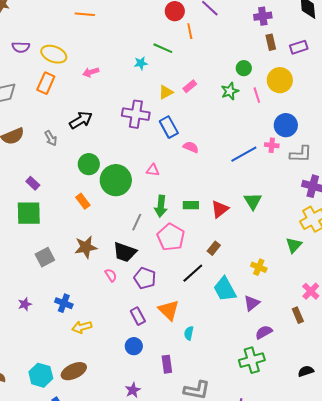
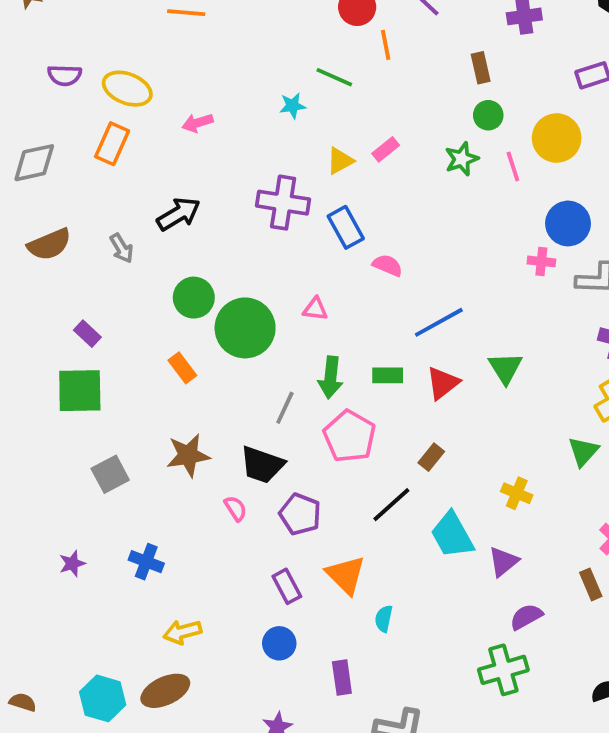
brown rectangle: (271, 42) -> (481, 68), moved
blue line: (244, 154) -> (439, 322), moved
yellow arrow: (82, 327) -> (182, 632), moved

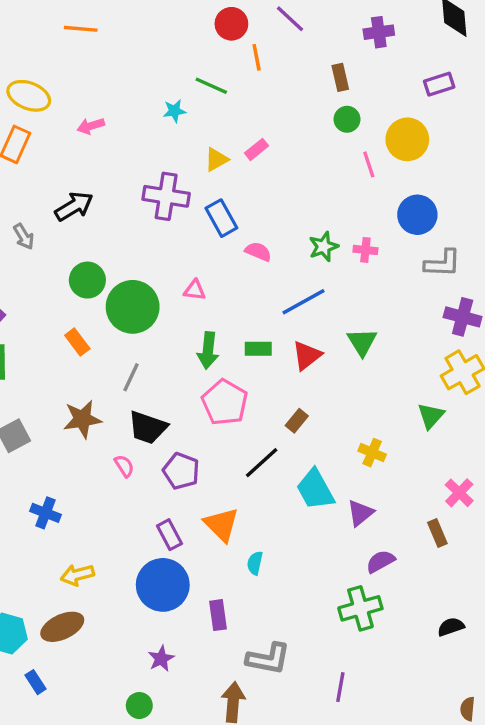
green star: (462, 159) -> (324, 247), moved
pink cross: (541, 261) -> (365, 250), moved
gray line: (285, 408) -> (131, 377), moved
blue circle: (279, 643) -> (163, 585), size x1.8

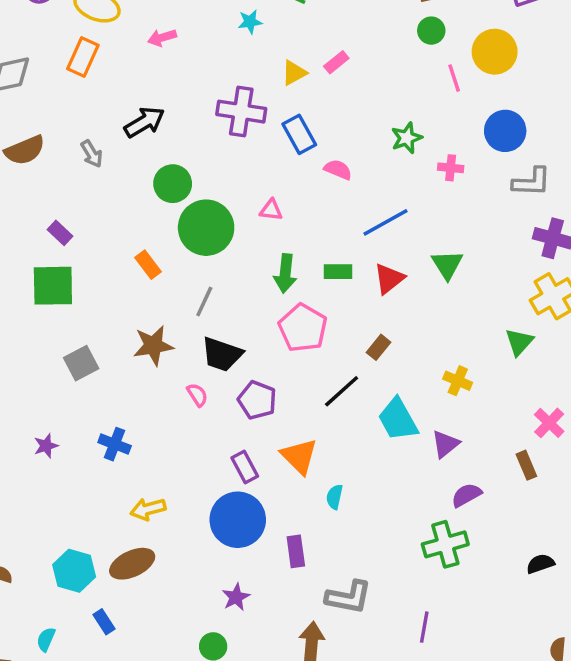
green star: (324, 247) -> (407, 138), moved
green circle: (87, 280) -> (173, 184), moved

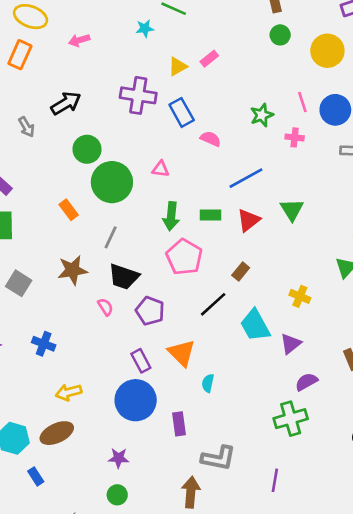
pink line: (454, 78) -> (302, 102), moved
gray square: (81, 363) -> (19, 283), turned -30
purple star: (236, 597) -> (119, 458), moved, turned 30

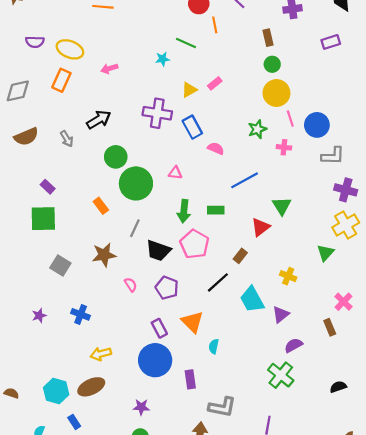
yellow circle: (327, 51) -> (276, 93), moved
red triangle: (249, 220) -> (260, 227), moved
black trapezoid: (124, 277) -> (158, 251), moved
green cross: (291, 419) -> (281, 375), turned -35

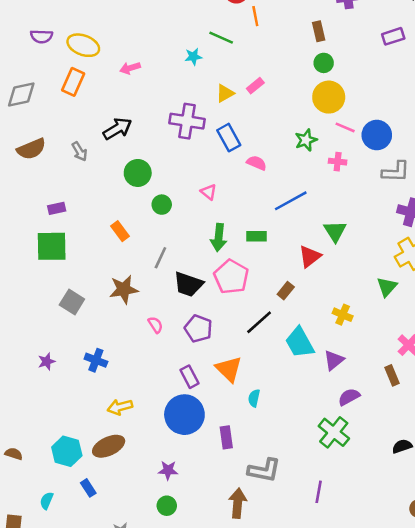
pink line: (290, 119) -> (345, 127), turned -49
pink triangle: (175, 173) -> (209, 192), turned 32
green circle: (136, 183) -> (162, 205), size x0.5
purple rectangle: (48, 187) -> (57, 208), turned -56

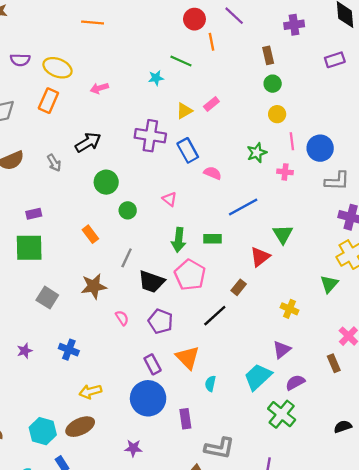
yellow circle: (329, 97) -> (277, 114), size x0.6
pink line: (345, 127) -> (292, 141), turned 60
cyan trapezoid: (300, 342) -> (258, 377), moved, turned 76

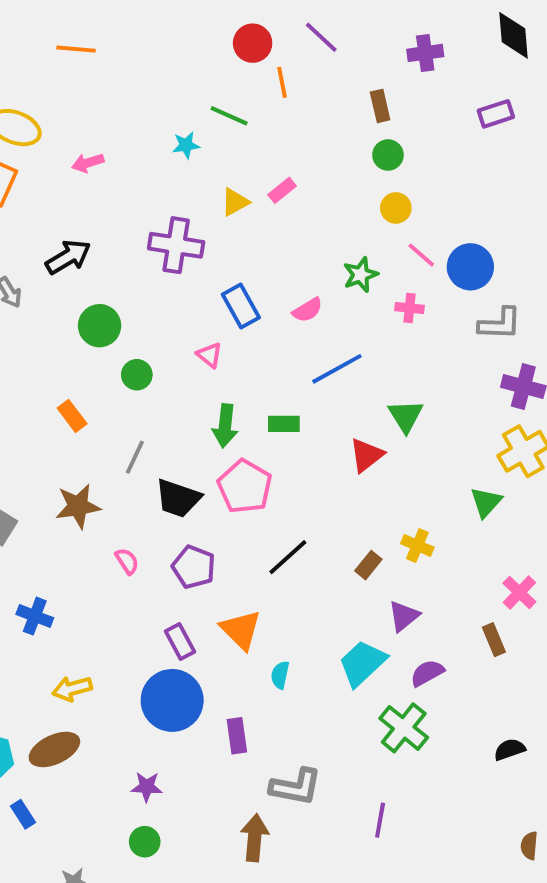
pink line: (292, 141) -> (421, 255), turned -42
blue rectangle: (188, 150) -> (241, 306), moved
pink semicircle: (213, 173) -> (308, 310), moved, turned 126
brown rectangle: (239, 287) -> (368, 565), moved

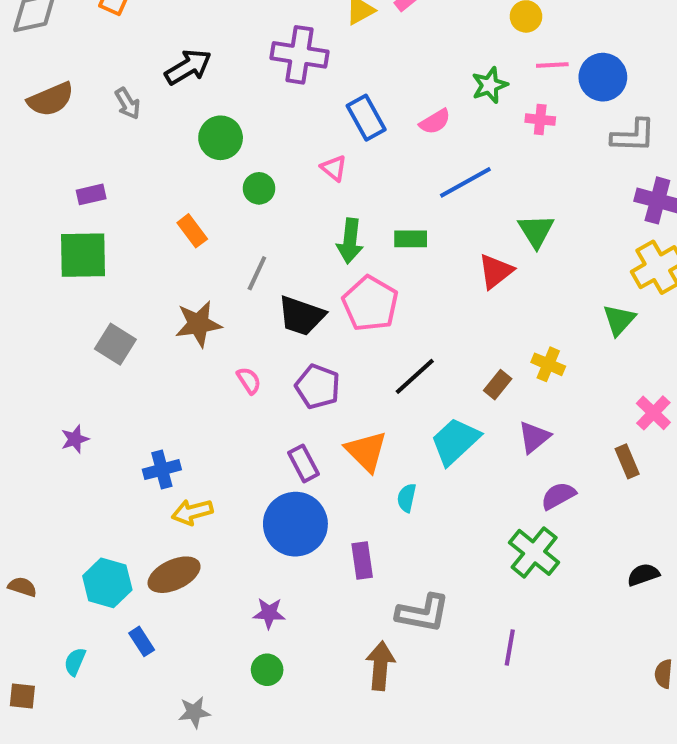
pink line: (421, 255) -> (552, 65), turned -44
blue cross: (35, 616) -> (162, 470), moved, turned -36
cyan trapezoid: (362, 663) -> (455, 441), moved

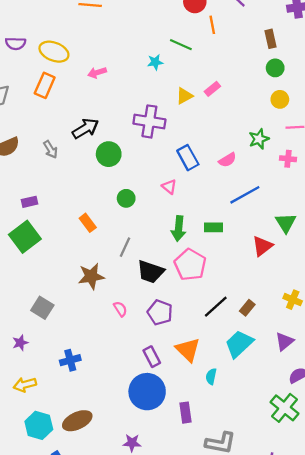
green circle: (221, 138) -> (109, 154), moved
green square: (83, 255) -> (25, 237), turned -36
gray square: (115, 344) -> (42, 308), moved
brown rectangle: (498, 385) -> (247, 308), moved
yellow arrow: (192, 512) -> (25, 385), moved

